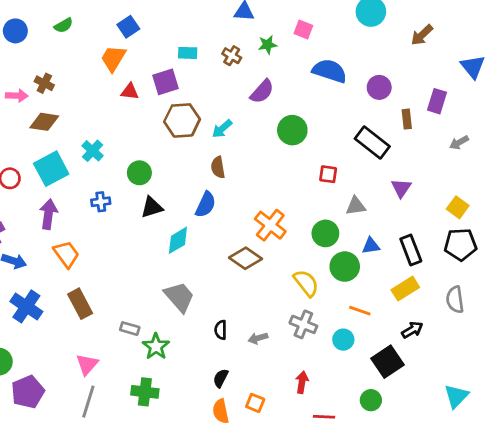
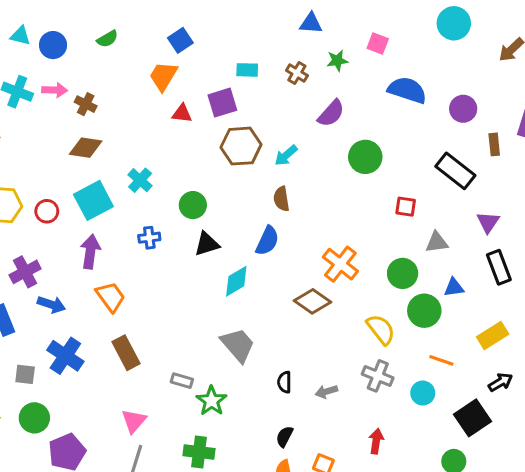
pink arrow: (17, 96) -> (55, 90), moved
black rectangle: (411, 250) -> (499, 267), moved

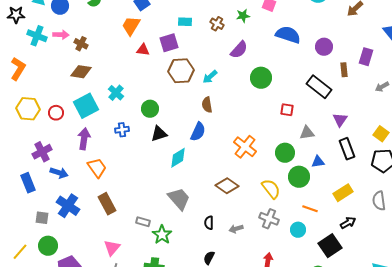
brown diamond: (312, 301) -> (227, 186), moved

